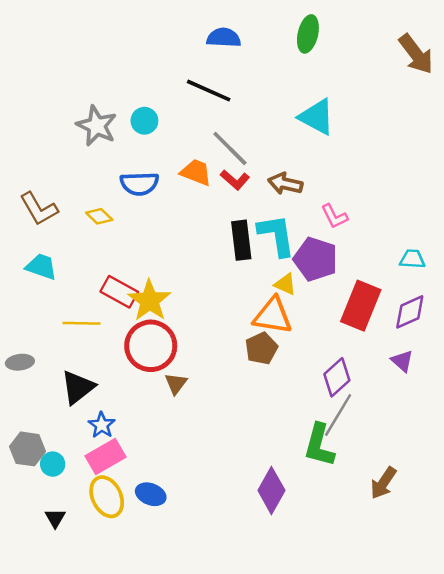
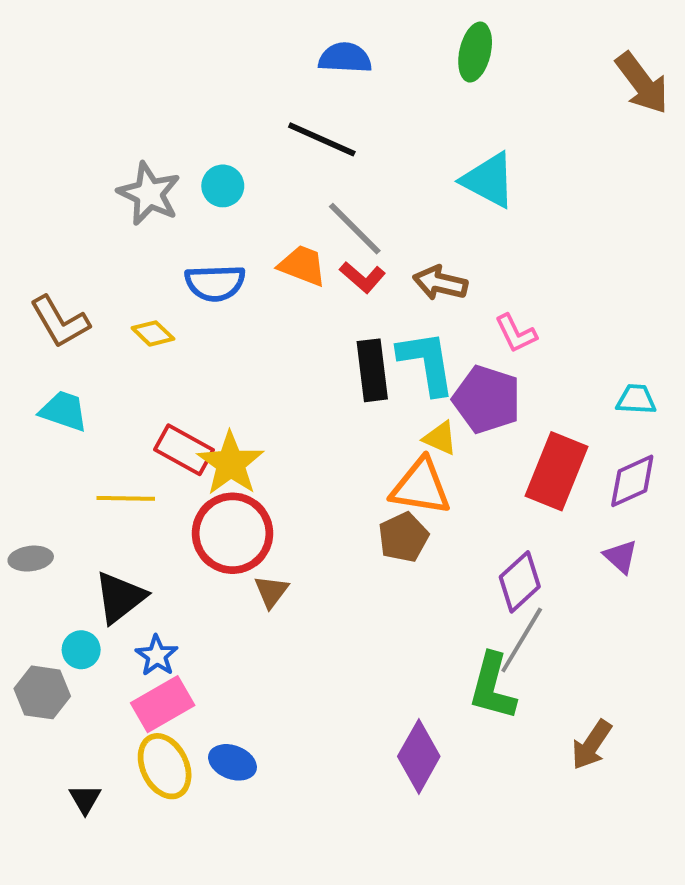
cyan circle: (53, 464) -> (81, 650), moved

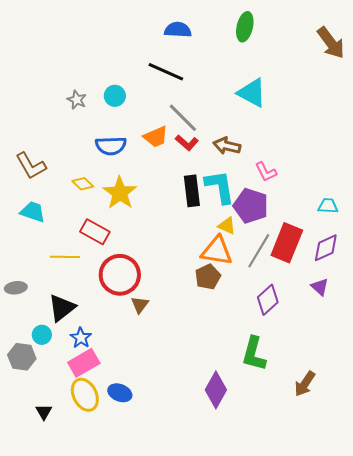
gray star: (149, 194) -> (77, 100), size x0.6
orange trapezoid: (302, 265) -> (156, 137), turned 136
yellow diamond: (153, 333) -> (83, 184), moved
yellow star: (231, 463) -> (120, 193), moved
gray line: (522, 640) -> (259, 251), moved

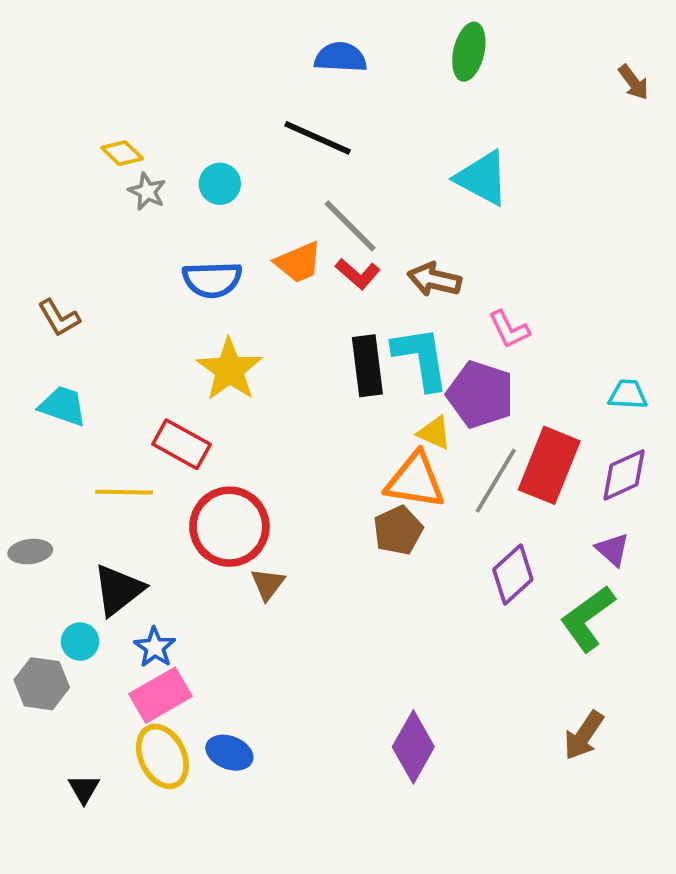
brown arrow: (331, 43) -> (634, 82), size x0.6
brown L-shape: (31, 166) -> (59, 318), size x0.7
yellow diamond: (83, 184) -> (122, 153), moved
green L-shape: (254, 354) -> (588, 619), moved, turned 39

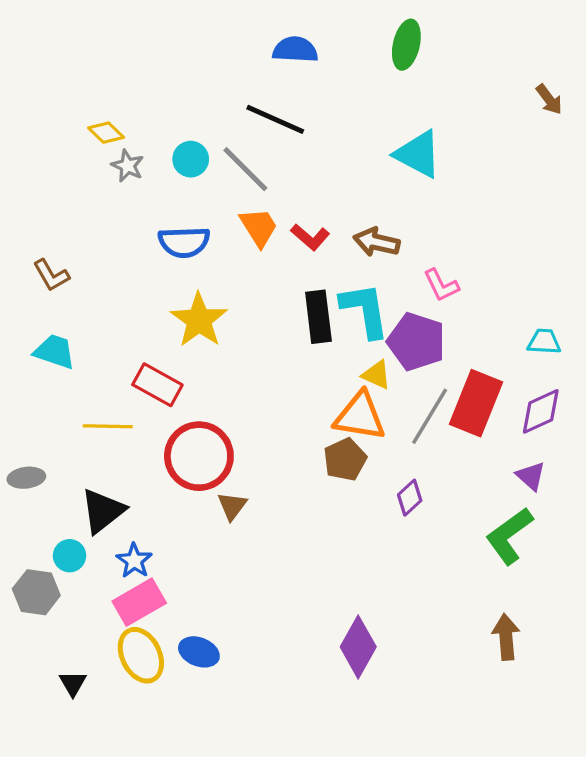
brown arrow: (634, 82) -> (549, 99), moved
gray line: (350, 226) -> (245, 169), moved
orange trapezoid: (298, 262) -> (259, 227), turned -99
purple diamond: (513, 574) -> (410, 498), moved, size x0.7
brown arrow: (584, 735) -> (506, 637), turned 141

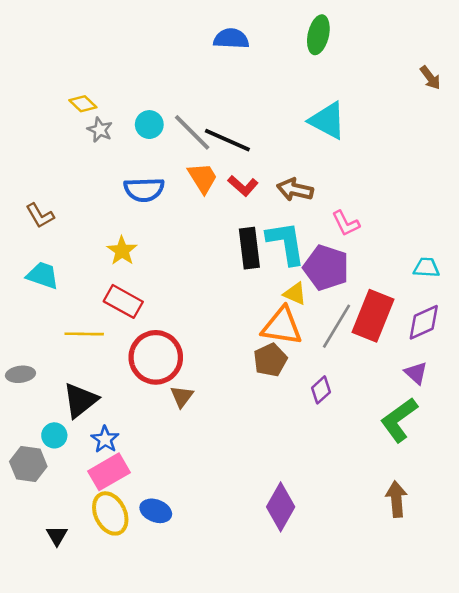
black line: (275, 119) -> (227, 140), moved
yellow star: (199, 320) -> (122, 251), moved, size x0.7

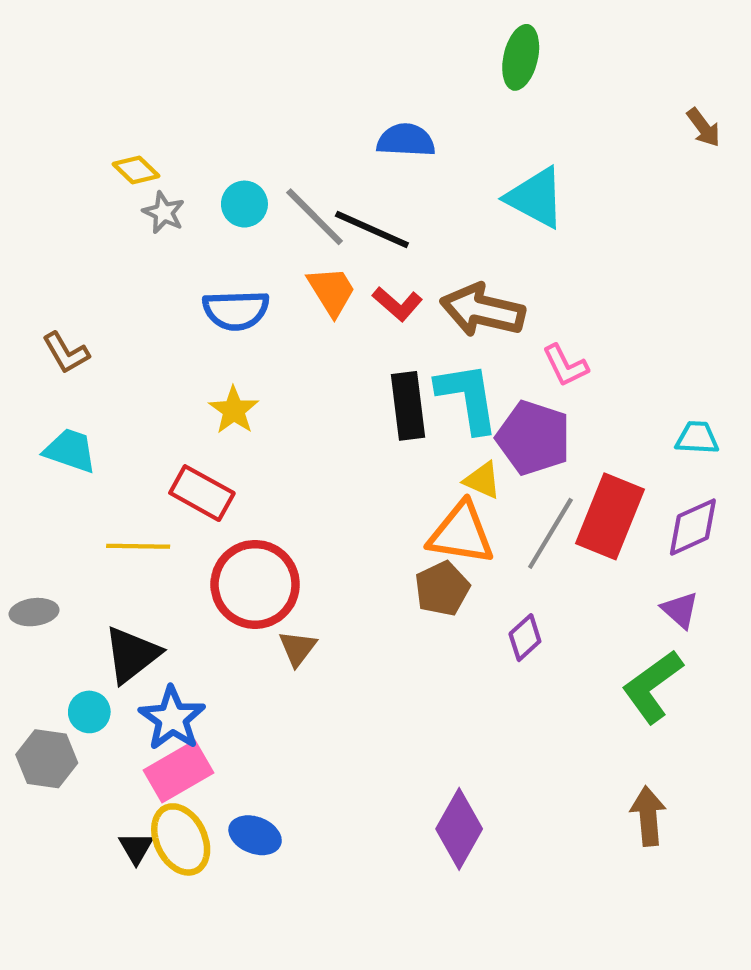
blue semicircle: (231, 39) -> (406, 140), moved
brown arrow: (295, 190) -> (482, 310), size x1.4
yellow star: (122, 251) -> (234, 410), moved
blue star: (105, 439) -> (172, 718), size x1.4
black triangle: (57, 536) -> (136, 848), moved

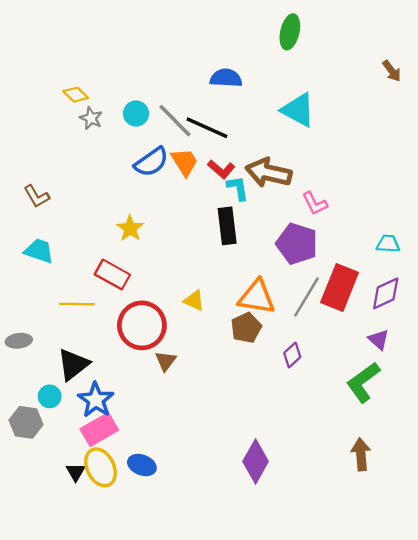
blue semicircle: (236, 310) -> (151, 162), moved, turned -33
cyan L-shape: (468, 397) -> (238, 188), moved, size x0.6
yellow triangle: (482, 480) -> (194, 301), moved

